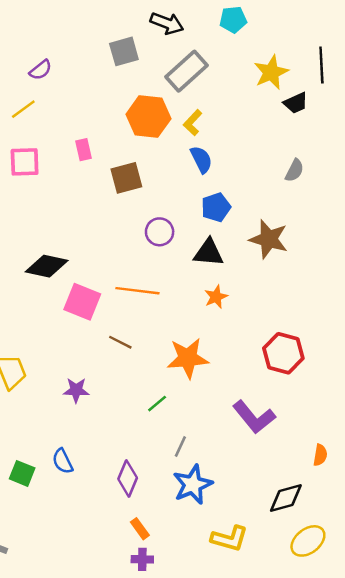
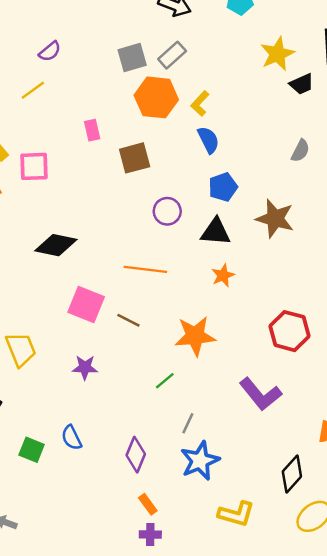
gray square: (124, 51) -> (132, 57), moved
gray rectangle: (187, 71) -> (172, 55), moved, size x0.7
pink square: (25, 162) -> (34, 166), moved
pink square: (82, 302) -> (86, 304), moved
black diamond: (286, 498) -> (292, 474), turned -33

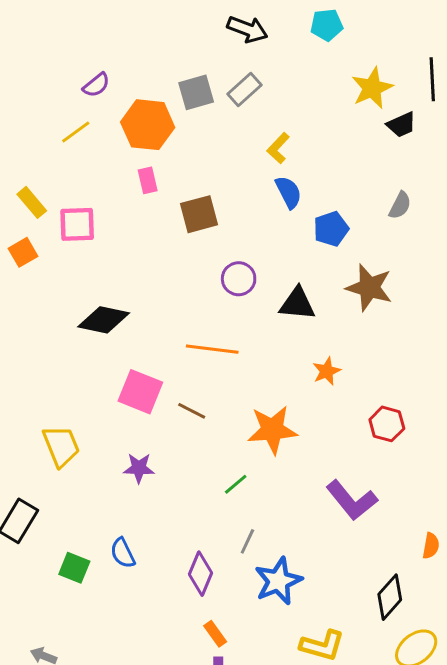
orange hexagon: (156, 97) -> (148, 125), moved
blue pentagon: (223, 187) -> (331, 229), moved
orange star: (223, 275) -> (327, 371), moved
red hexagon: (290, 331) -> (387, 424), size x0.7
gray line: (188, 423) -> (247, 541), moved

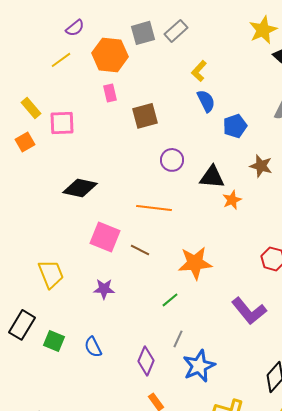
brown star: (369, 288) -> (261, 166), size x0.7
orange star: (327, 371) -> (232, 200), moved
green square: (74, 568) -> (54, 341), moved

